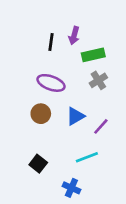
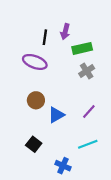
purple ellipse: (51, 83) -> (35, 62), moved
blue triangle: (75, 116) -> (56, 115), moved
cyan line: (87, 157) -> (88, 144), moved

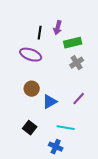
cyan line: (88, 144) -> (66, 128), moved, turned 30

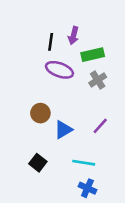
purple ellipse: (31, 55) -> (59, 70), moved
blue cross: (56, 147) -> (87, 188), moved

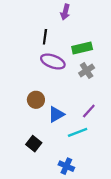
purple arrow: (73, 36) -> (65, 12), moved
cyan line: (84, 163) -> (78, 132), moved, turned -30
blue cross: (87, 188) -> (66, 166), moved

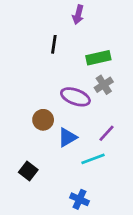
purple ellipse: (53, 62) -> (75, 97), moved
black square: (34, 144) -> (28, 171), moved

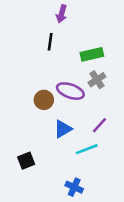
purple arrow: (78, 15) -> (62, 14), moved
brown circle: (43, 120) -> (44, 100), moved
black square: (28, 171) -> (26, 161), turned 30

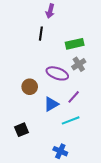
brown circle: (44, 100) -> (30, 87), moved
purple line: (99, 125) -> (74, 97), moved

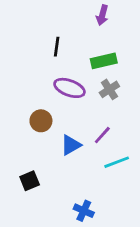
purple arrow: (50, 11) -> (102, 15), moved
purple ellipse: (57, 73) -> (69, 88), moved
cyan line: (71, 120) -> (117, 162), moved

